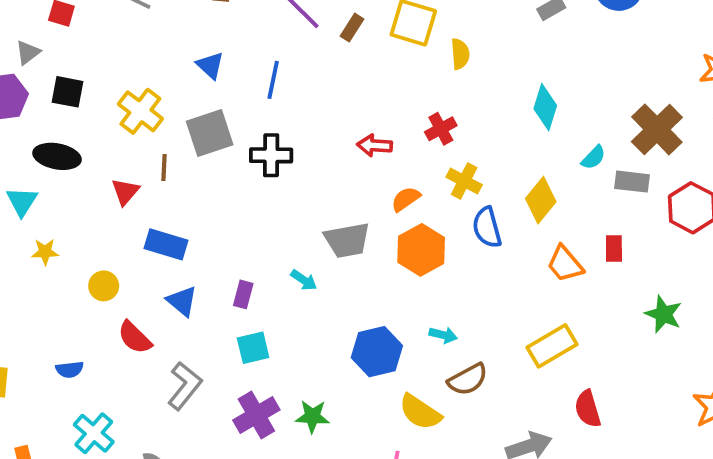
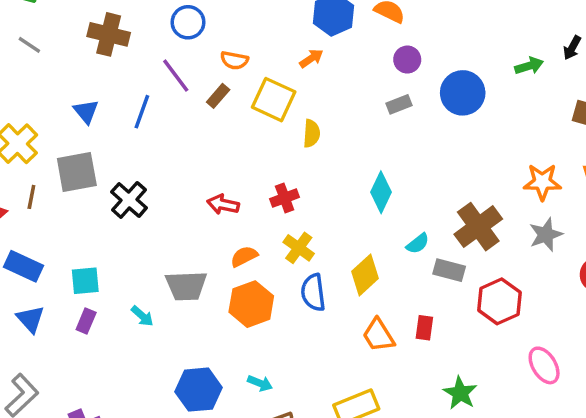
blue line: (273, 80) -> (142, 112), moved
black cross: (271, 155) -> (129, 200), turned 33
cyan square: (253, 348) -> (85, 281), moved

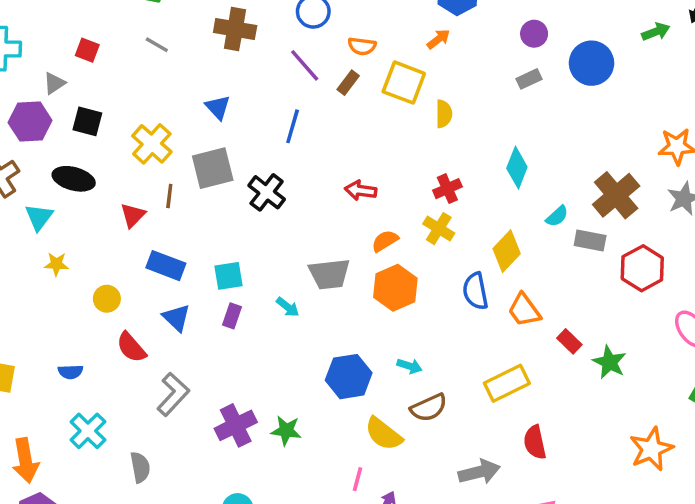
blue line: (142, 112) -> (293, 126), moved
red cross: (285, 198) -> (447, 189), moved
blue semicircle: (313, 292) -> (475, 291), moved
red rectangle: (424, 328) -> (569, 341), moved, turned -50

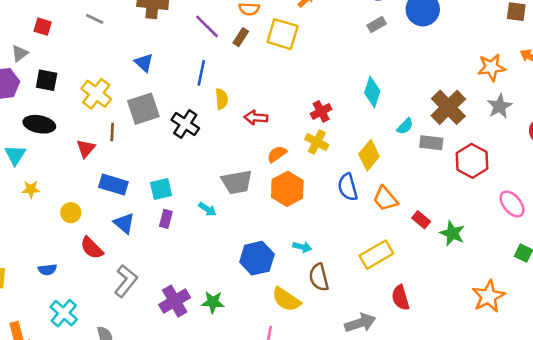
yellow semicircle: (444, 114) -> (222, 99), moved
brown semicircle: (429, 408) -> (319, 277), turned 104

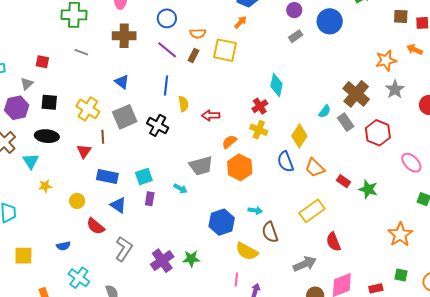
cyan diamond: (372, 92) -> (277, 85), moved
gray rectangle: (431, 143) -> (346, 122), turned 54

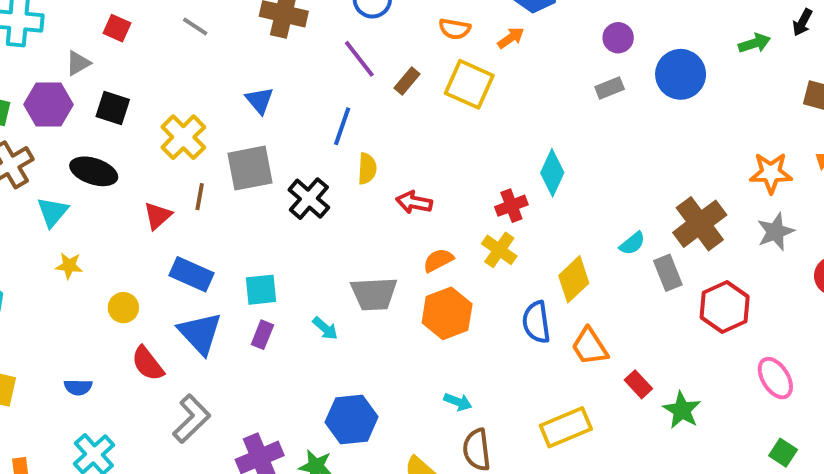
orange semicircle: (198, 33) -> (455, 29), moved
blue triangle: (118, 205) -> (200, 333), size x1.4
blue hexagon: (222, 222) -> (352, 420), moved

